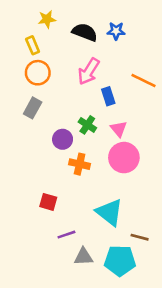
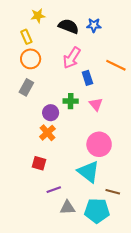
green cross: (87, 125) -> (71, 101), turned -32
pink circle: (124, 158) -> (99, 144), moved
orange cross: (80, 164) -> (47, 133), moved, turned 35

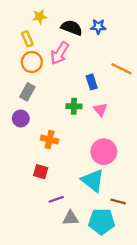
pink arrow: (72, 58) -> (59, 53), moved
purple circle: (51, 113) -> (21, 118), moved
orange cross: (47, 133) -> (50, 140), turned -35

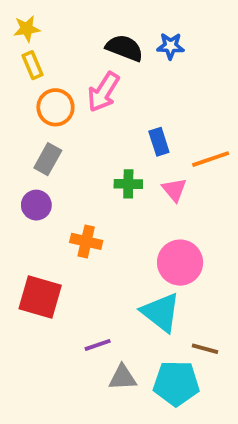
yellow star: (40, 17) -> (27, 29), moved
yellow rectangle: (27, 39) -> (32, 65), moved
orange line: (121, 69) -> (211, 159), moved, turned -45
red square: (41, 172) -> (40, 297), moved, size x1.6

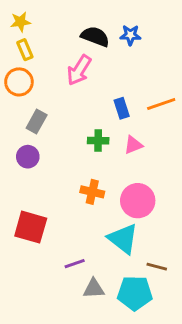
orange circle: (55, 107) -> (19, 82), moved
orange line: (211, 159) -> (161, 104), moved
pink triangle: (174, 190) -> (133, 145), turned 48
orange cross: (86, 241) -> (92, 192), moved

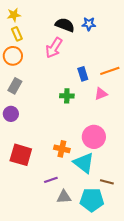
gray rectangle: (37, 122) -> (15, 86), moved
pink triangle: (133, 145) -> (101, 94), moved
purple circle: (28, 157) -> (11, 114), moved
orange cross: (92, 192) -> (62, 149), moved

